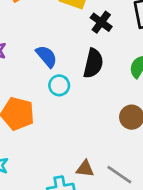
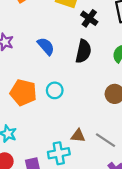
cyan circle: (59, 85) -> (55, 90), moved

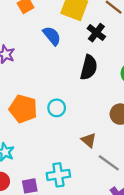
blue semicircle: (46, 46) -> (52, 36), moved
brown triangle: (78, 136) -> (89, 140), moved, turned 32

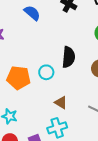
black semicircle: (89, 67) -> (69, 57), moved
brown triangle: (89, 140) -> (61, 103), moved

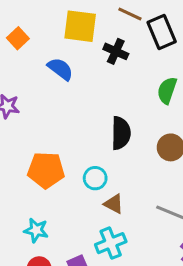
cyan circle: (46, 72) -> (95, 178), moved

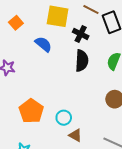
black semicircle: (121, 133) -> (82, 61), moved
orange pentagon: (46, 170) -> (31, 111), turned 30

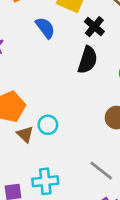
brown triangle: (75, 135) -> (25, 134), moved

